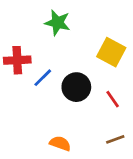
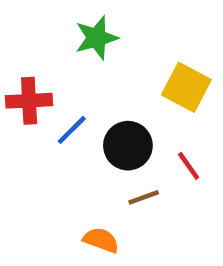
green star: (58, 23) -> (96, 38), turned -30
brown line: (115, 139) -> (144, 197), moved

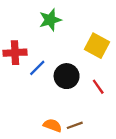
brown line: (144, 197) -> (75, 125), moved

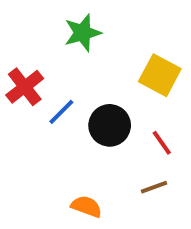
red cross: (15, 53) -> (25, 87), turned -35
brown line: (75, 125) -> (154, 187), moved

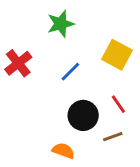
blue line: (61, 112) -> (70, 72), moved
black circle: (110, 125) -> (83, 115), moved

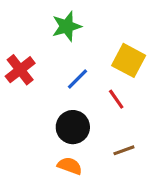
red line: (118, 104) -> (116, 99), moved
black circle: (83, 115) -> (73, 127), moved

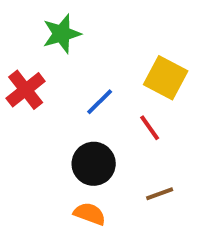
green star: (67, 26) -> (62, 34), moved

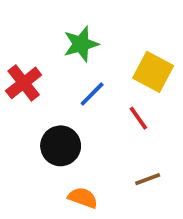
green star: (62, 34) -> (81, 44), moved
black circle: (94, 164) -> (61, 146), moved

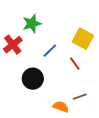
green star: (81, 44) -> (32, 24), moved
orange semicircle: (83, 198) -> (61, 107), moved

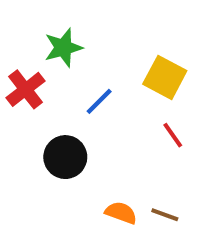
red line: (75, 64) -> (173, 135), moved
brown line: (80, 97) -> (165, 215), moved, turned 40

